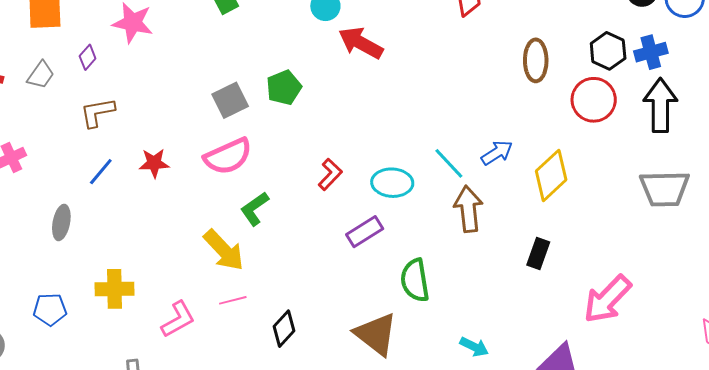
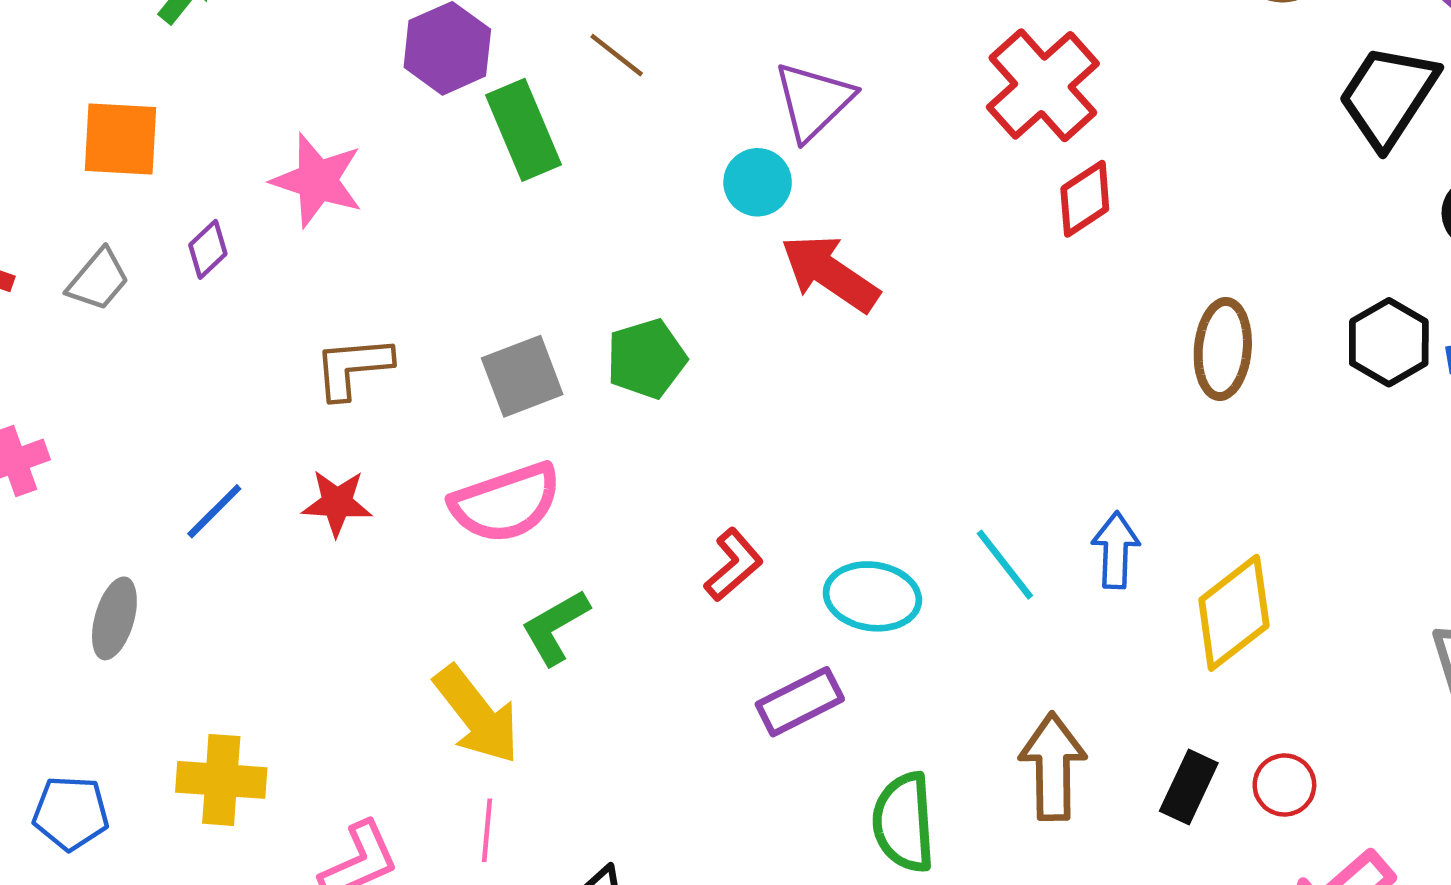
red circle: (594, 100) -> (1284, 785), moved, size x0.6
brown L-shape: (97, 112) -> (353, 367), moved
blue arrow: (497, 153) -> (1116, 550), turned -60
brown arrow: (468, 209) -> (1053, 767), moved
pink line: (233, 300) -> (487, 830), turned -76

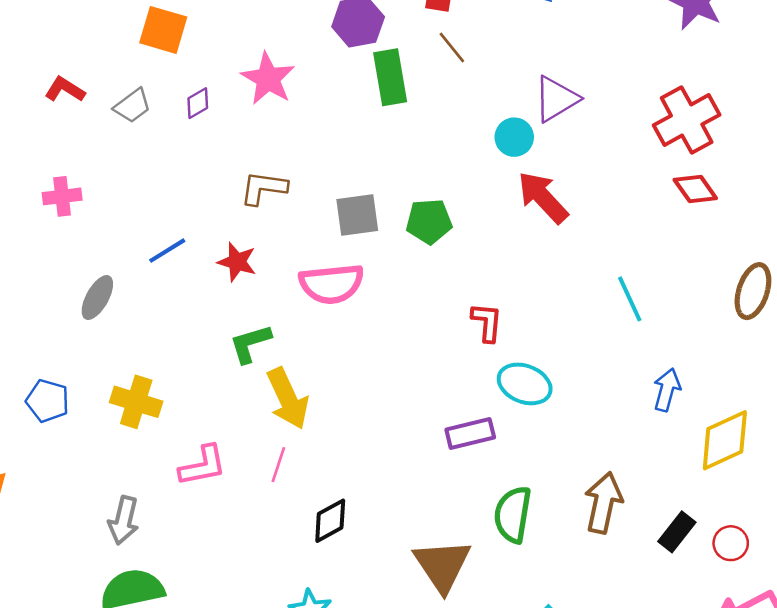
red diamond: (1085, 199) -> (695, 189), turned 75
red L-shape: (733, 565) -> (487, 322), moved, turned -57
cyan line: (1005, 565) -> (630, 299), moved
green L-shape: (555, 627) -> (250, 343), moved

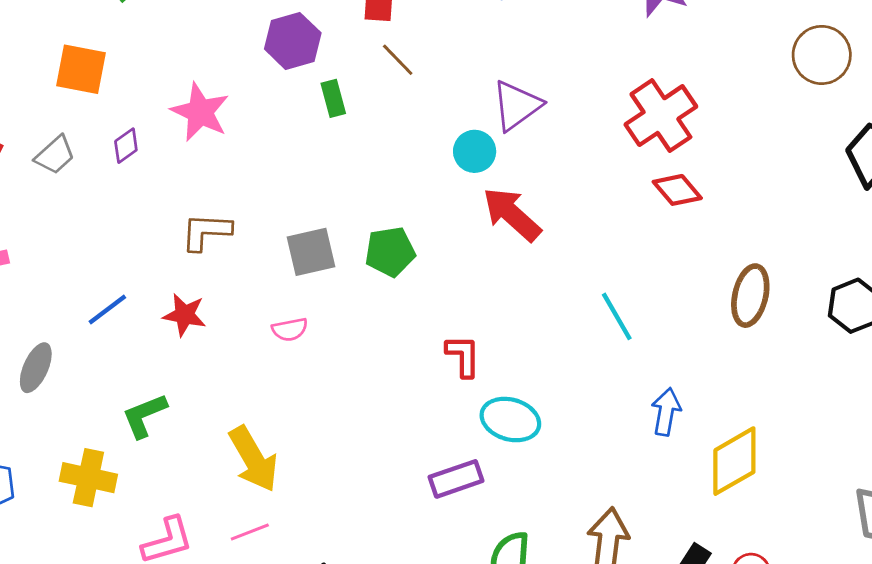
green rectangle: (390, 77) -> (333, 98), size x0.6
pink semicircle: (331, 284) -> (290, 329), size x0.5
green L-shape: (250, 343) -> (144, 415), moved
pink line: (278, 465) -> (250, 532), turned 56

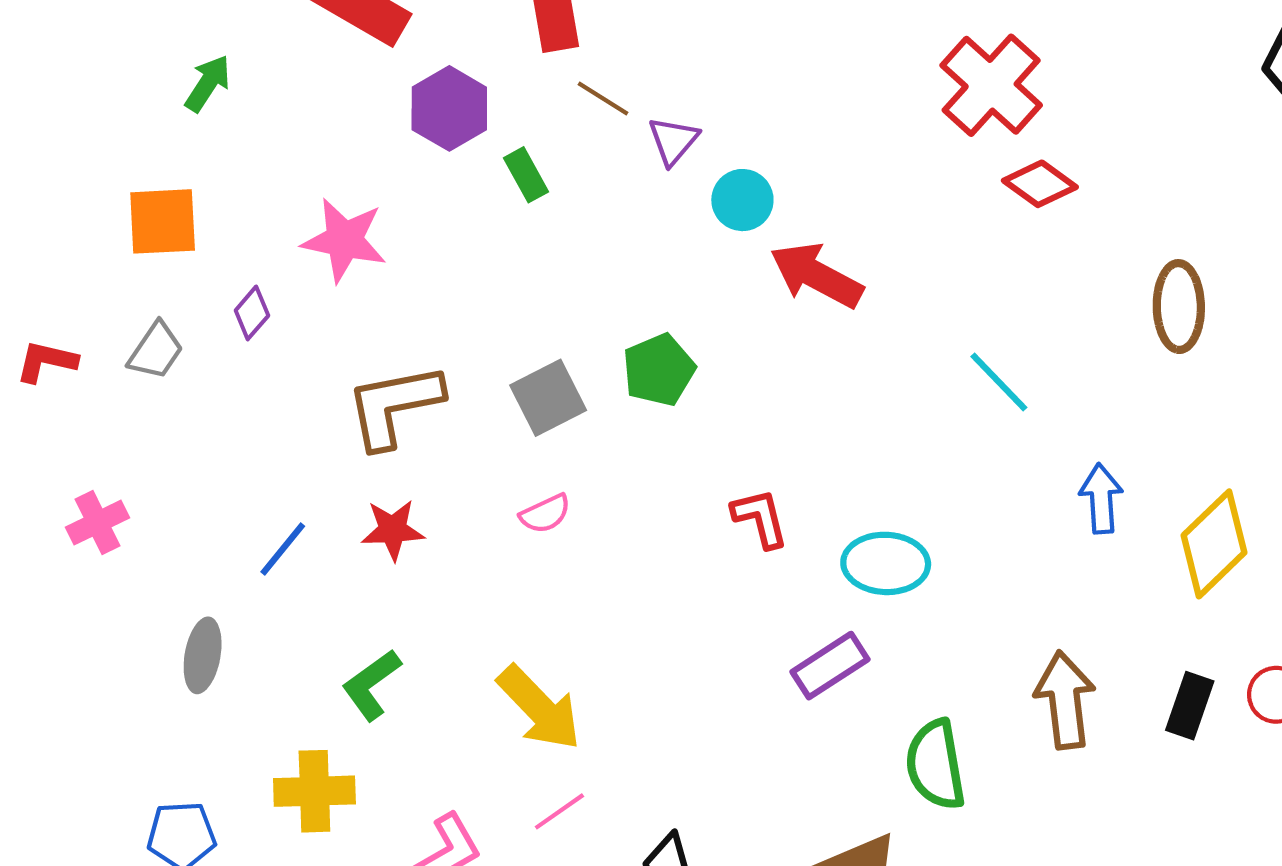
purple triangle: (517, 105) -> (673, 141), moved, size x0.7
brown L-shape: (206, 232) -> (394, 406), size x1.4
red L-shape: (463, 356) -> (760, 518), moved

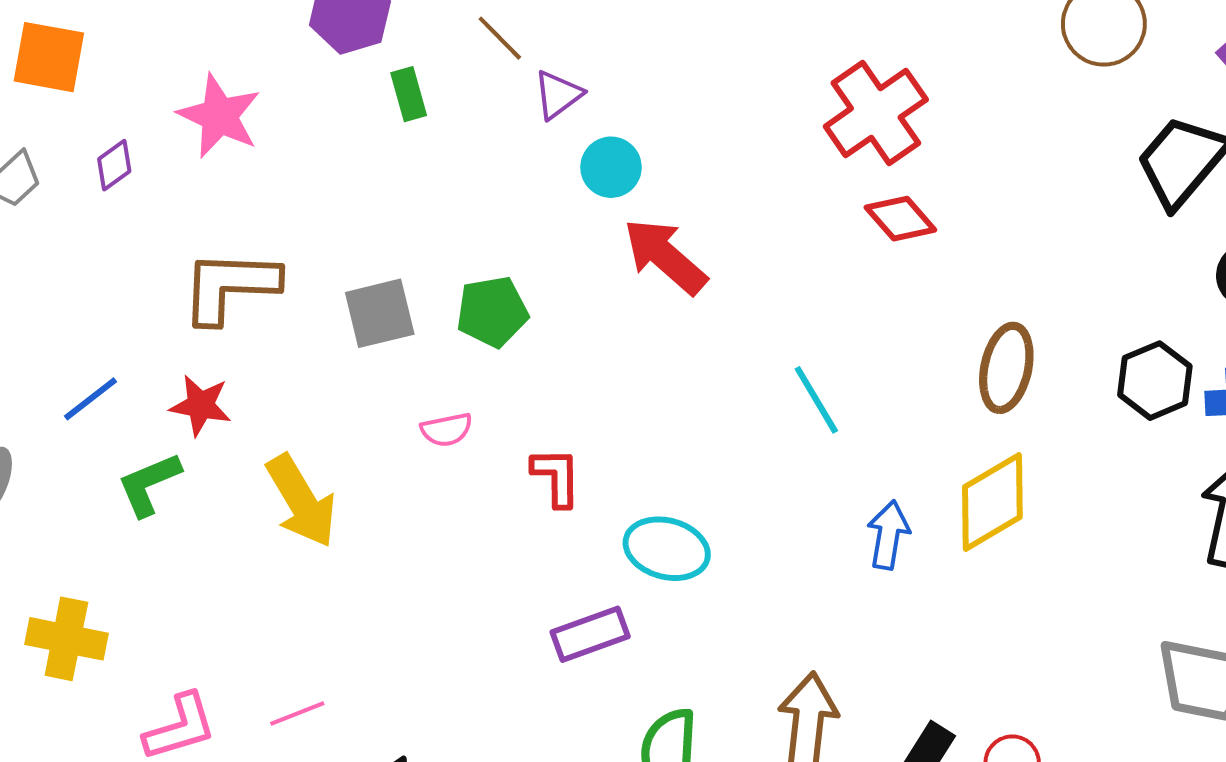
pink semicircle: (545, 514) -> (447, 430), moved
yellow diamond: (1214, 544) -> (992, 502), moved
green L-shape: (371, 685) -> (149, 484), moved
yellow arrow: (539, 708) -> (301, 501), moved

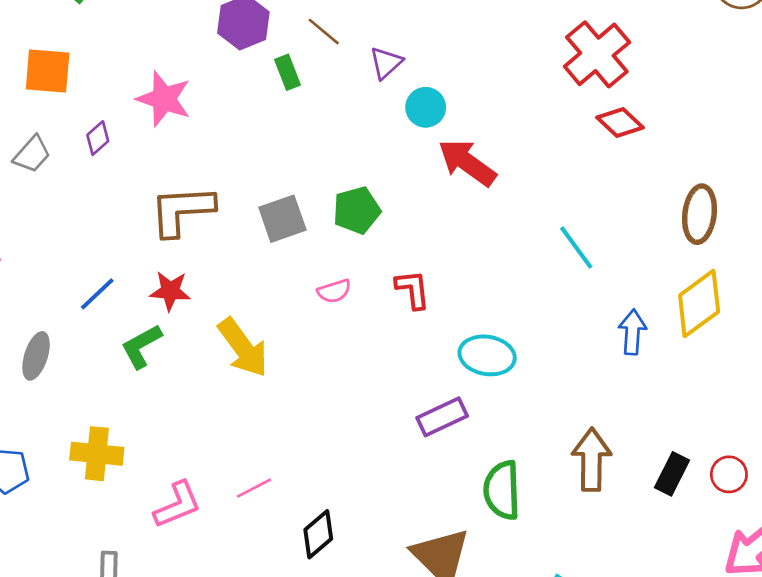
brown line: (500, 38) -> (324, 31), moved
red L-shape: (556, 477) -> (413, 289), moved

